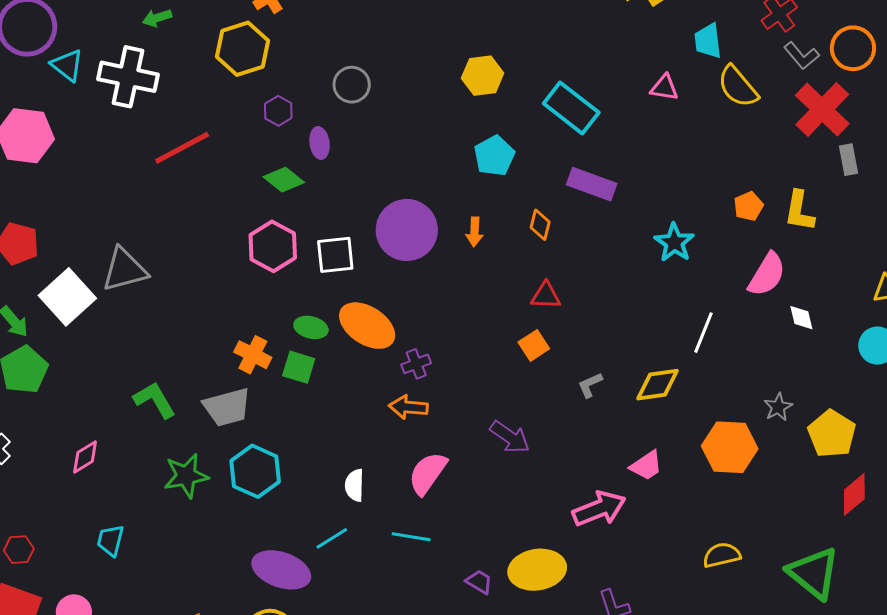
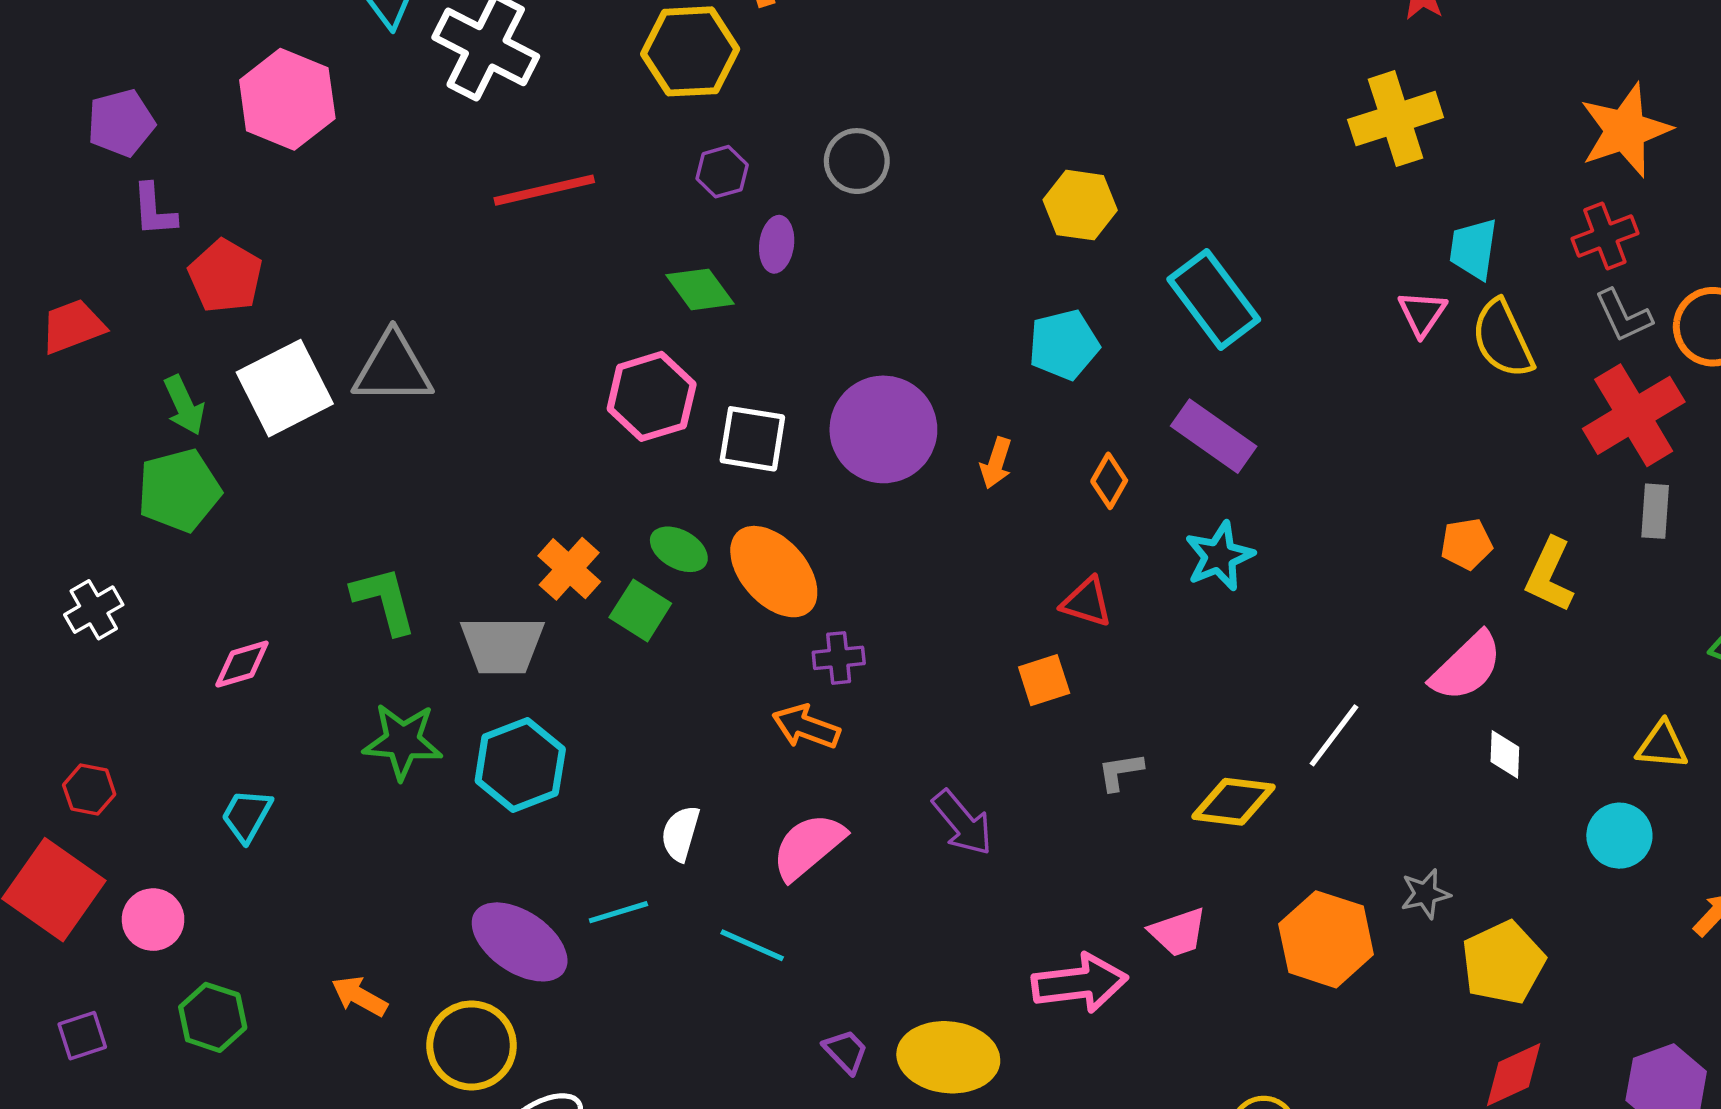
pink triangle: (664, 88) -> (1422, 313), moved, turned 40
cyan star: (674, 243) -> (1219, 556), moved

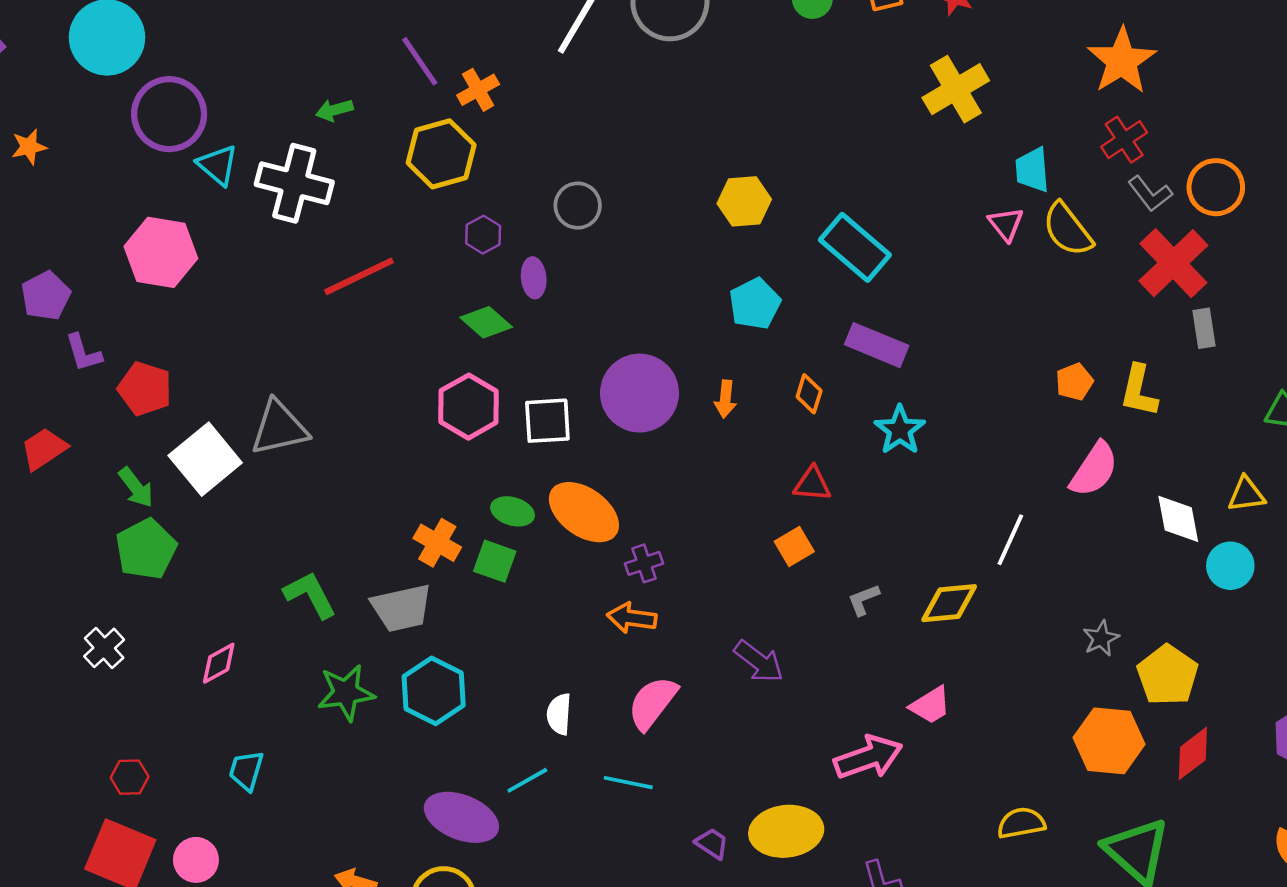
white diamond: (1505, 754) -> (1178, 519), moved, size x1.5
orange hexagon: (1326, 939) -> (1109, 741), moved

